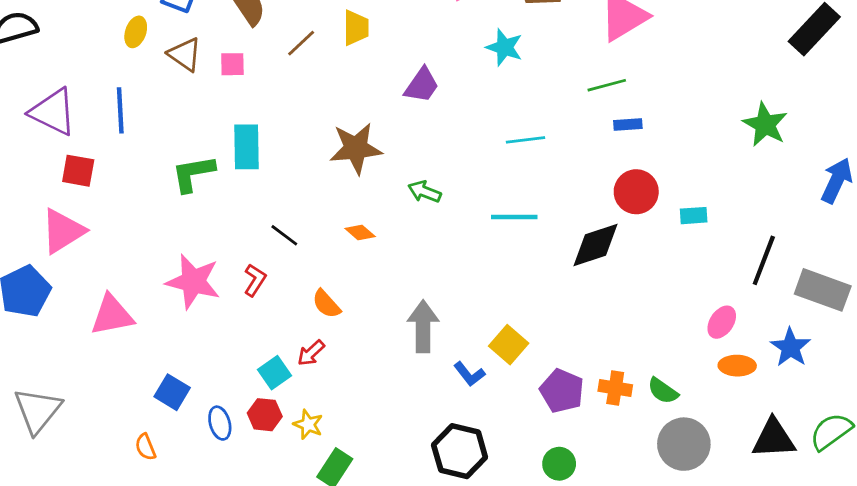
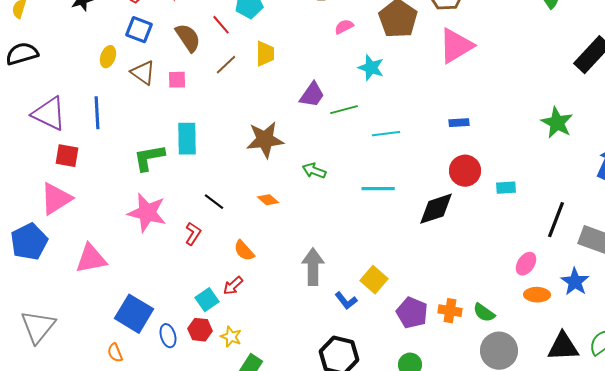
green line: (607, 85) -> (344, 110), moved
pink star: (193, 281) -> (147, 213), moved
blue square: (172, 392) -> (134, 314), size x1.5

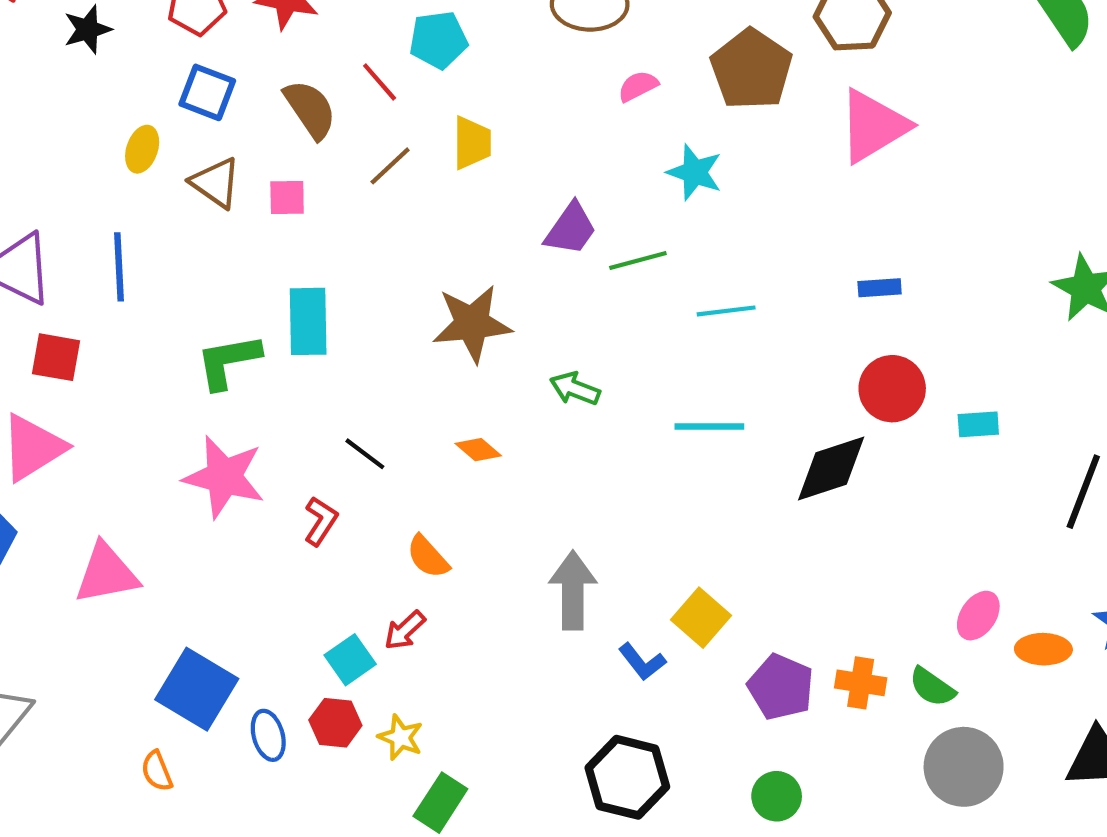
pink ellipse: (526, 264) -> (978, 616), moved

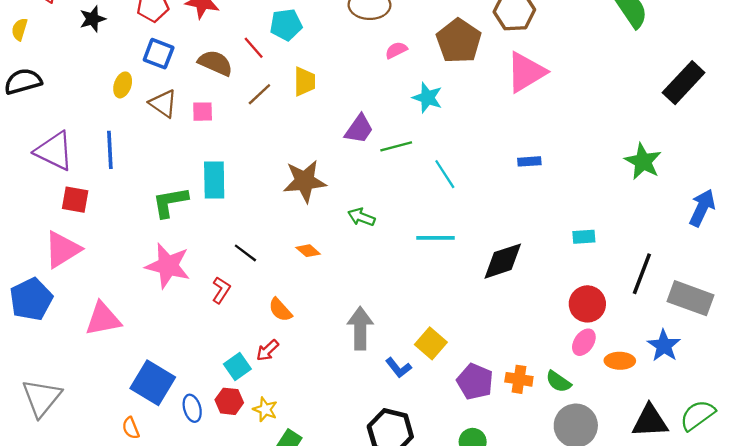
brown semicircle: (310, 109) -> (215, 63), turned -32
cyan line: (726, 311) -> (445, 174), turned 64
red circle: (892, 389) -> (587, 304), moved

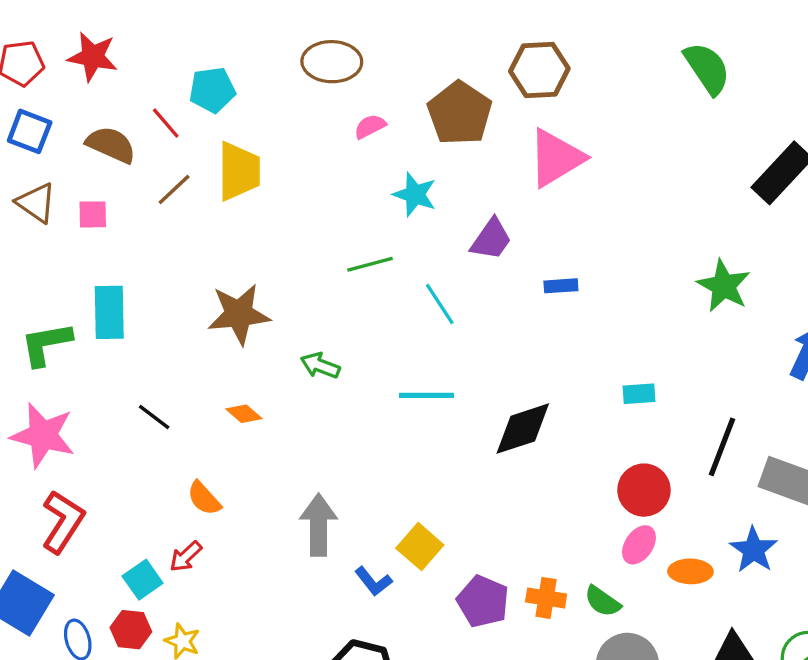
yellow trapezoid: (305, 81) -> (239, 171), size x1.4
purple trapezoid: (359, 129) -> (491, 239), moved
red L-shape: (221, 290) -> (63, 522), moved, size x1.6

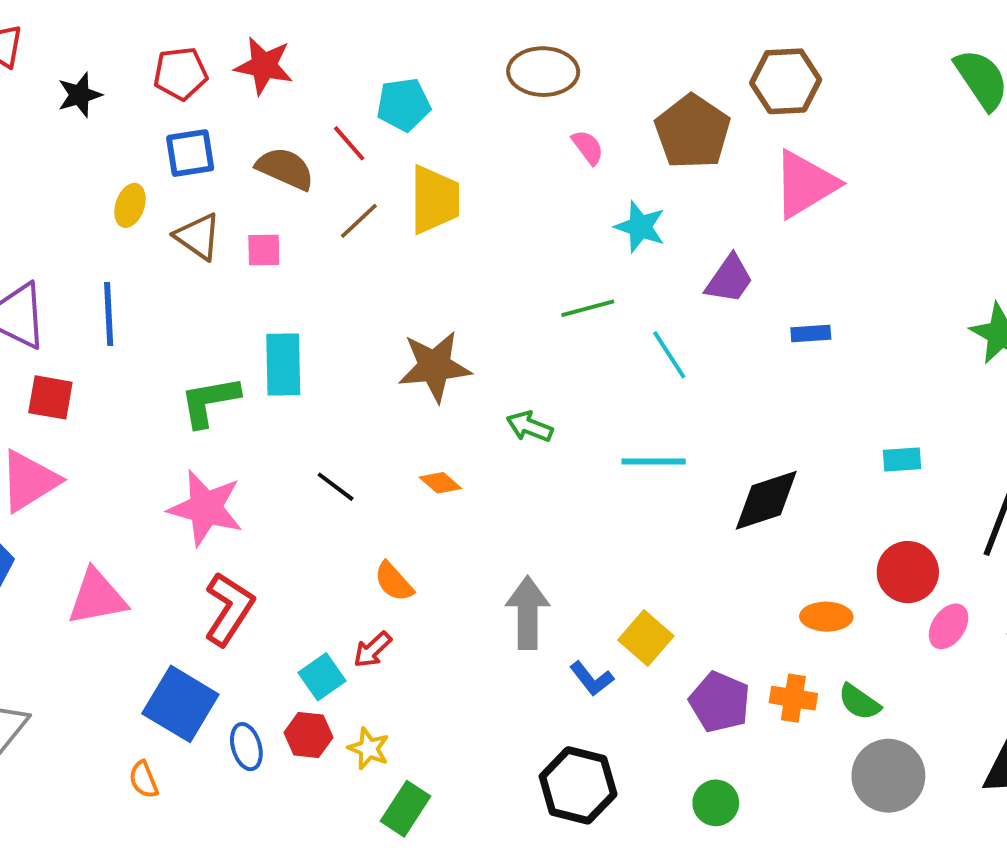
pink semicircle: (370, 126) -> (588, 147), turned 80
blue square: (30, 131) -> (190, 153), turned -30
pink ellipse: (639, 545) -> (949, 626), moved
orange ellipse: (690, 571) -> (826, 617), moved

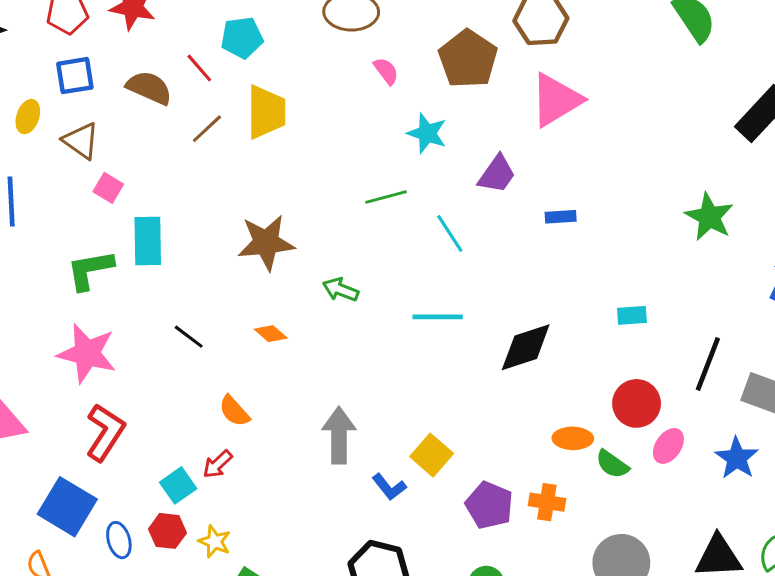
pink square: (264, 250) -> (108, 188), moved, turned 32
green semicircle: (859, 702) -> (612, 464), moved

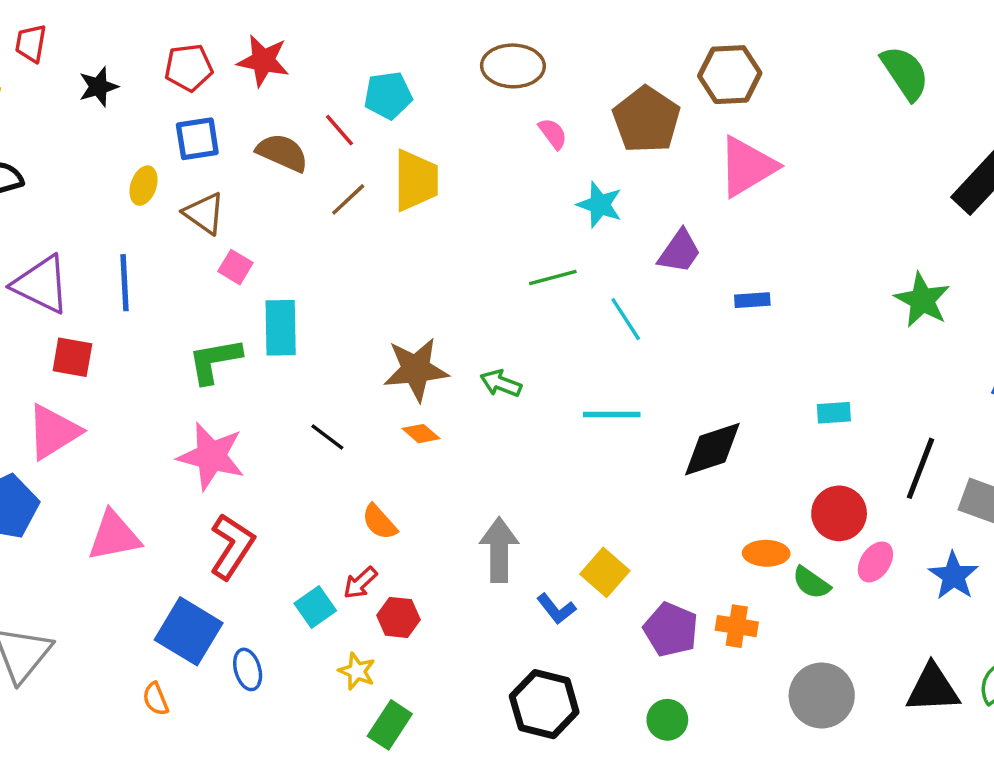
brown star: (266, 243) -> (416, 369), moved
red hexagon: (167, 531) -> (398, 617), moved

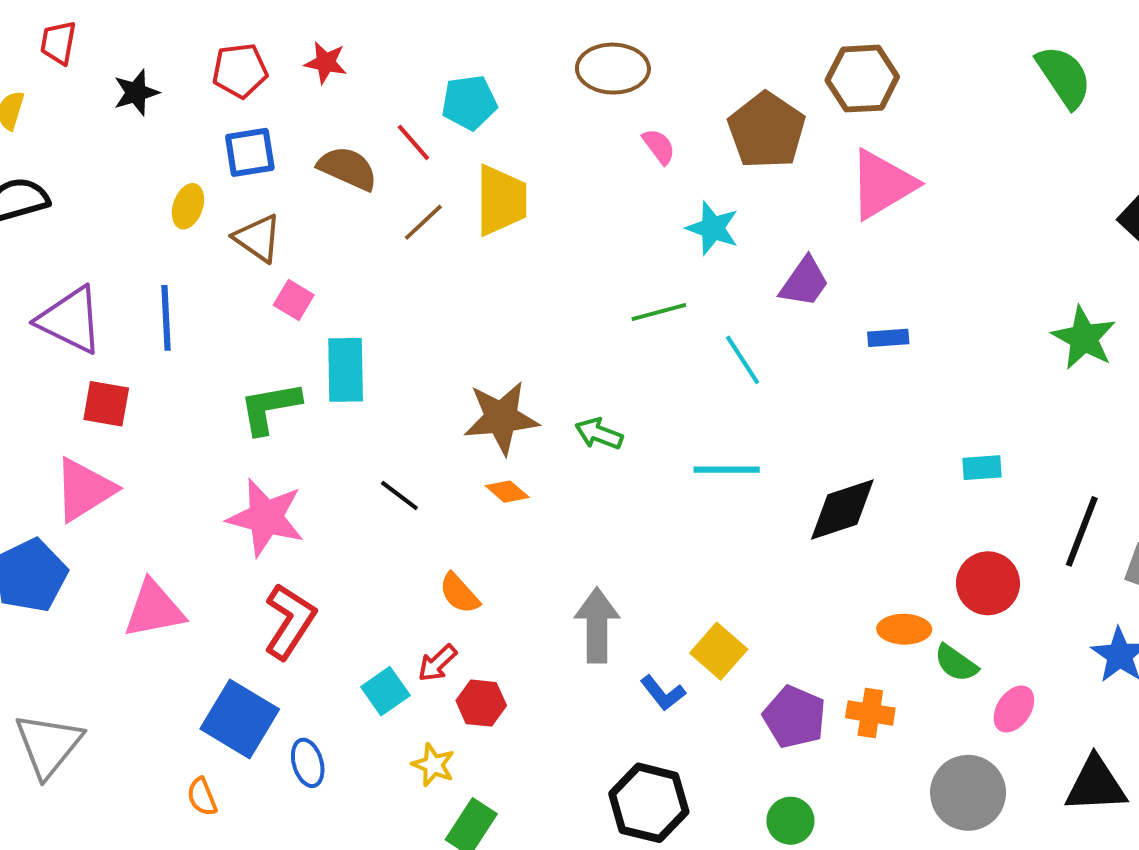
red star: (263, 61) -> (326, 63), size x0.7
pink ellipse: (875, 562) -> (1014, 709), moved

